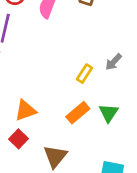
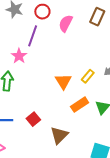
orange triangle: (26, 110) -> (63, 81), moved, turned -48

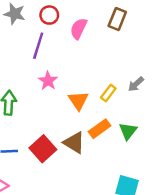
pink star: (19, 56) -> (48, 81), moved
red square: (33, 119) -> (43, 149), size x1.5
brown triangle: (59, 135) -> (74, 143), moved, turned -42

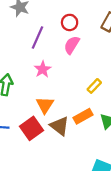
red circle: (49, 15) -> (70, 22), moved
pink semicircle: (79, 29) -> (72, 45), moved
orange triangle: (78, 101) -> (45, 105), moved

